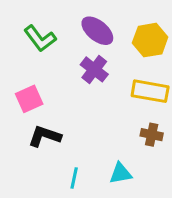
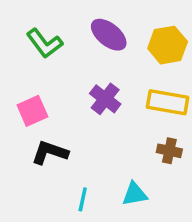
purple cross: (94, 69) -> (105, 99), moved

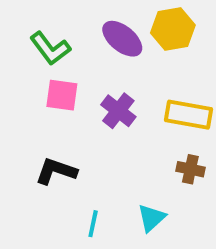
yellow hexagon: (168, 45) -> (173, 29), moved
pink square: (32, 111) -> (62, 95), moved, turned 32
cyan triangle: (135, 194) -> (151, 218), turned -32

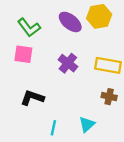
pink square: (62, 95) -> (23, 54), moved

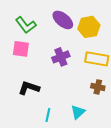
yellow hexagon: (99, 16) -> (89, 27), moved
purple cross: (68, 63) -> (61, 57), turned 30

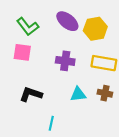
purple cross: (61, 57) -> (65, 61), turned 30
cyan triangle: (78, 112) -> (78, 94), moved, turned 35

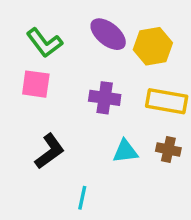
black L-shape: (31, 94) -> (50, 151), turned 125

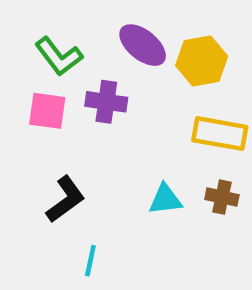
purple cross: (105, 98) -> (106, 102), moved
cyan line: (82, 198) -> (90, 261), moved

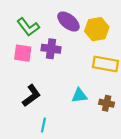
brown cross: (222, 197) -> (107, 103), moved

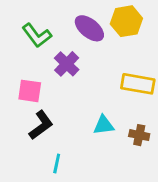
yellow hexagon: (97, 29) -> (126, 21), moved
purple cross: (51, 49) -> (67, 64), turned 36
pink square: (23, 53) -> (30, 91), moved

